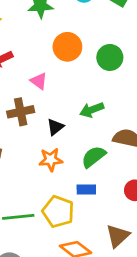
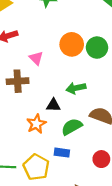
orange circle: (67, 47) -> (72, 44), moved
black triangle: (55, 127) -> (53, 105), moved, turned 32
orange star: (51, 160) -> (36, 124), turned -30

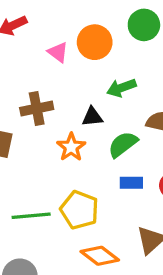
orange circle: (72, 44) -> (95, 42), moved
brown cross: (18, 81) -> (37, 108), moved
blue rectangle: (62, 153) -> (131, 183), moved

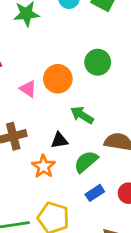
green arrow: (121, 88) -> (82, 115), turned 55
blue rectangle: (131, 183) -> (95, 193), turned -30

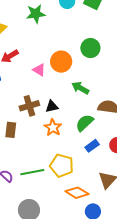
black triangle: (59, 140) -> (52, 106), moved

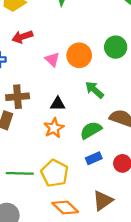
brown cross: (29, 106) -> (18, 97), moved

